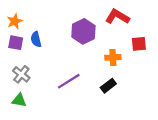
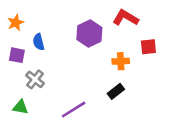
purple square: (16, 43) -> (17, 55), moved
gray cross: (21, 74) -> (35, 79), moved
purple line: (69, 81) -> (74, 110), moved

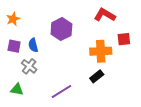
purple hexagon: (89, 33) -> (61, 29), moved
blue semicircle: (39, 42) -> (33, 45), moved
orange cross: (121, 61) -> (101, 51), size x1.5

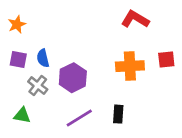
purple hexagon: (61, 29) -> (73, 78), moved
red square: (124, 39) -> (166, 60), moved
black rectangle: (97, 76) -> (118, 114), moved, turned -48

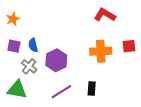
green triangle: (22, 115) -> (17, 90), size x1.5

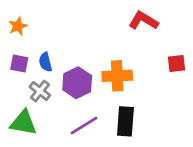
orange cross: (101, 51) -> (117, 76), moved
black rectangle: (92, 89) -> (125, 121), size x1.5

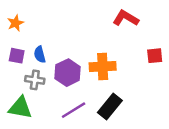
gray cross: (40, 91) -> (35, 80), turned -30
black rectangle: (125, 121) -> (110, 107), turned 35

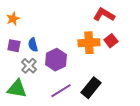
red square: (155, 56) -> (111, 41), moved, turned -32
orange cross: (103, 67) -> (89, 43), moved
gray cross: (35, 80) -> (29, 66), turned 35

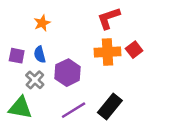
red L-shape: (104, 15) -> (109, 18), moved, turned -50
orange star: (13, 19) -> (42, 23), moved

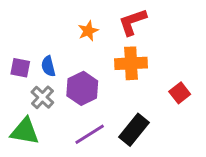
orange star: (42, 23) -> (88, 31), moved
red square: (134, 50) -> (180, 93), moved

